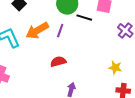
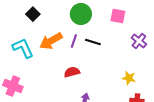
black line: (84, 18) -> (93, 42), moved

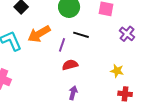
purple line: (74, 41) -> (62, 45), moved
red semicircle: (72, 72) -> (70, 65), moved

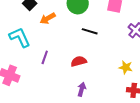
orange arrow: (39, 34) -> (48, 18), moved, size x0.7
purple line: (62, 45) -> (45, 57), moved

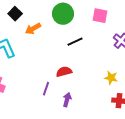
black line: (90, 31) -> (75, 42), turned -42
purple line: (45, 57) -> (46, 89), moved

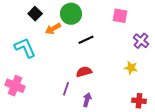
green circle: (63, 14) -> (71, 14), moved
black line: (75, 42) -> (86, 40), moved
yellow star: (111, 78) -> (131, 68), moved

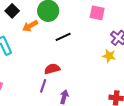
yellow star: (131, 68) -> (109, 56), moved
red semicircle: (84, 72) -> (52, 69), moved

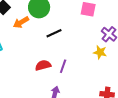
purple line: (43, 86) -> (63, 66), moved

